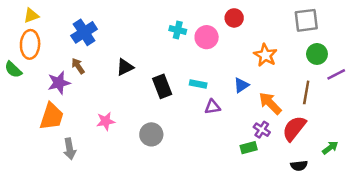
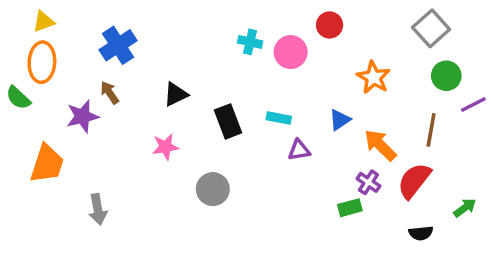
gray square: (306, 20) -> (431, 28), turned -35
orange trapezoid: (52, 116) -> (47, 164), moved
pink star: (106, 121) -> (165, 147), moved

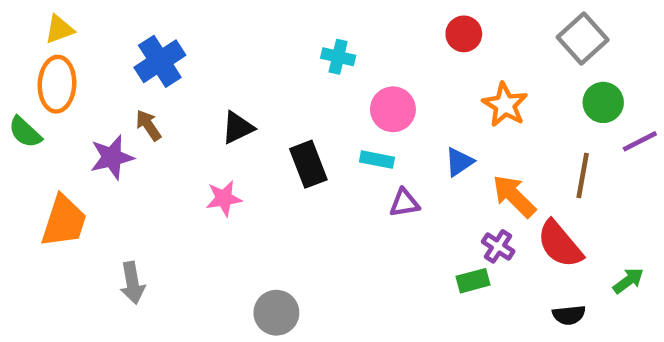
red circle: (330, 25) -> (464, 34), moved
pink circle: (291, 52) -> (393, 109), moved
red semicircle: (414, 181) -> (560, 244), turned -78
gray circle: (213, 189) -> (276, 313), moved

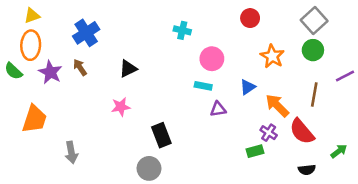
green circle: (603, 102) -> (313, 50), moved
purple star: (112, 157) -> (50, 72), moved, turned -30
black rectangle: (308, 164) -> (161, 135), moved

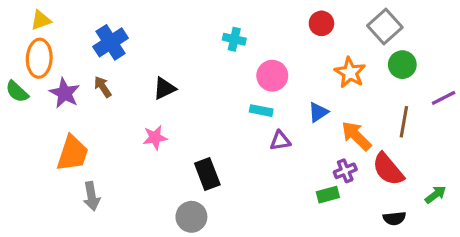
gray square: (314, 21) -> (385, 27), moved
orange trapezoid: (34, 119) -> (73, 153), moved
purple cross: (269, 133) -> (345, 171), turned 35

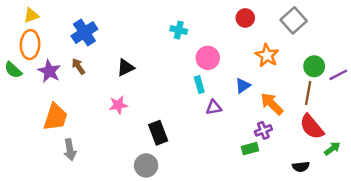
green circle: (402, 65) -> (314, 66), moved
cyan rectangle: (261, 111) -> (199, 84), turned 63
red semicircle: (388, 169) -> (312, 127), moved

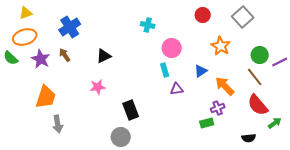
orange ellipse: (30, 45) -> (25, 37), turned 70
brown line: (308, 93) -> (255, 77), turned -48

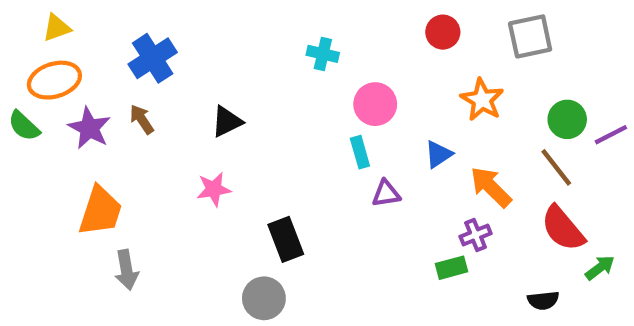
gray square: (243, 17) -> (530, 36), turned 30

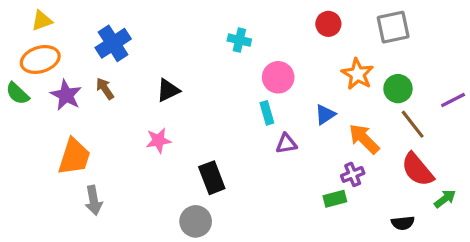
green circle: (567, 119) -> (398, 89), moved

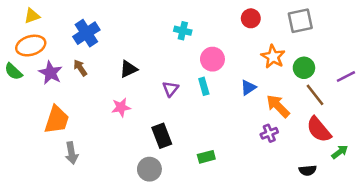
purple triangle: (286, 144) -> (170, 89), moved, turned -42
green rectangle: (335, 199) -> (206, 157), moved

